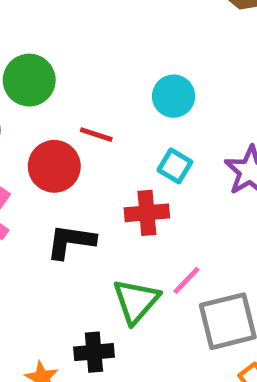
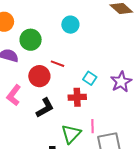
cyan circle: (174, 96) -> (70, 25), moved
black L-shape: (71, 242) -> (45, 108), turned 140
pink line: (187, 280) -> (92, 126), turned -48

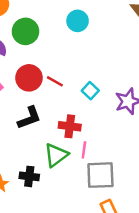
red line: (57, 64) -> (55, 81), moved
red cross: (77, 97) -> (70, 126), moved

